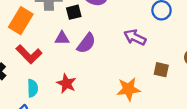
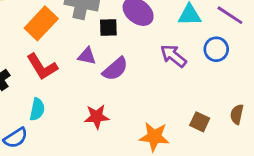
purple arrow: (135, 37) -> (173, 56), moved
red star: (66, 83) -> (97, 117), moved, turned 30

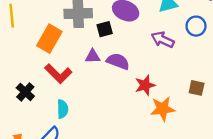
purple semicircle: (115, 69) -> (118, 61), turned -105
red star: (97, 117) -> (145, 85), moved

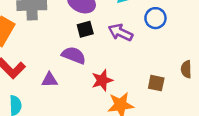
black square: (105, 29) -> (85, 29), moved
purple triangle: (93, 56) -> (50, 80), moved

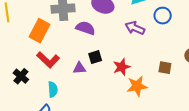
black square: (85, 29) -> (95, 57), moved
purple semicircle: (74, 55) -> (86, 28), moved

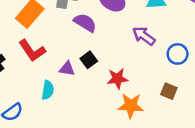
blue circle: (163, 16) -> (178, 54), moved
black square: (95, 57) -> (89, 60), turned -32
cyan semicircle: (53, 89) -> (48, 90), moved

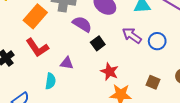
blue circle: (178, 54) -> (157, 41), moved
black square: (89, 60) -> (98, 43), moved
red star: (118, 79) -> (110, 72), turned 30

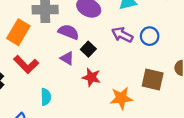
purple triangle: (67, 63) -> (67, 58), moved, turned 32
red star: (110, 72) -> (91, 77), moved
brown square: (153, 82) -> (153, 80), size x1.5

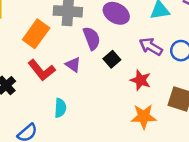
purple semicircle: (69, 32) -> (92, 38), turned 42
purple triangle: (67, 58) -> (73, 65), moved
red star: (91, 77) -> (141, 80), moved

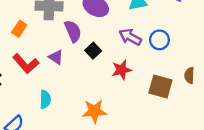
orange rectangle: (36, 34) -> (19, 29), size x0.6
red star: (141, 80) -> (122, 70), turned -30
orange star: (144, 117) -> (94, 111), moved

